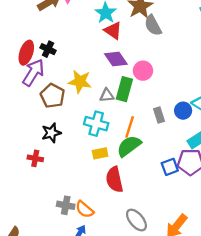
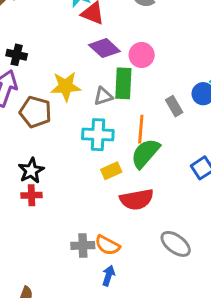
black star: (51, 133) -> (31, 171), moved
red semicircle: (114, 180) -> (137, 199), turned -75

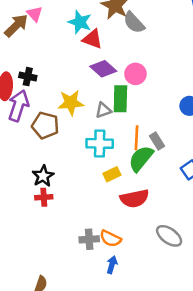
gray rectangle: (174, 106) -> (157, 141), moved

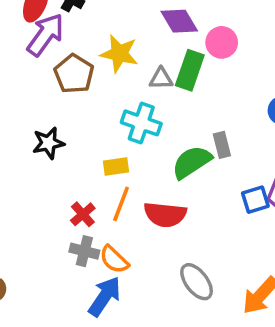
orange line: (136, 138) -> (121, 204), moved
yellow rectangle: (112, 174) -> (116, 167), moved
red cross: (44, 197) -> (83, 214), moved, turned 35
blue arrow: (112, 265) -> (105, 296), size x1.6

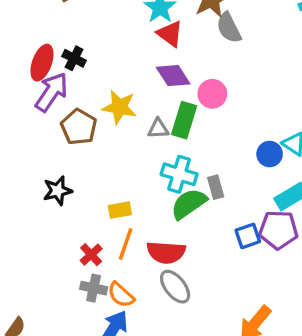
cyan cross: (141, 123) -> (179, 174), moved
gray ellipse: (197, 282) -> (175, 287), moved

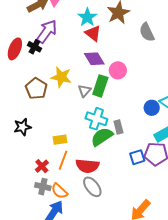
gray semicircle: (229, 28) -> (147, 32), moved
purple arrow: (52, 92) -> (47, 31), moved
gray triangle: (158, 129) -> (84, 91), turned -48

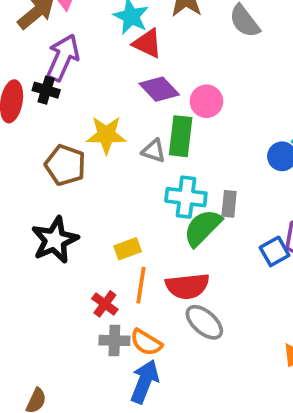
gray triangle: (84, 91) -> (154, 151), turned -40
black star: (22, 127) -> (55, 240), size x1.4
gray rectangle: (118, 127) -> (229, 204), turned 32

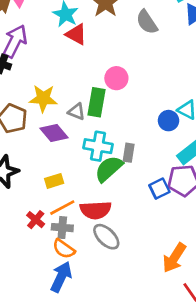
purple diamond: (159, 89) -> (54, 133), moved
orange line: (141, 285) -> (62, 208), turned 50
gray cross: (114, 340) -> (62, 228), moved

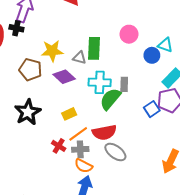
pink circle: (116, 78) -> (129, 34), moved

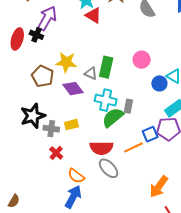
orange line: (78, 134) -> (134, 147), moved
gray cross: (80, 149) -> (51, 129), moved

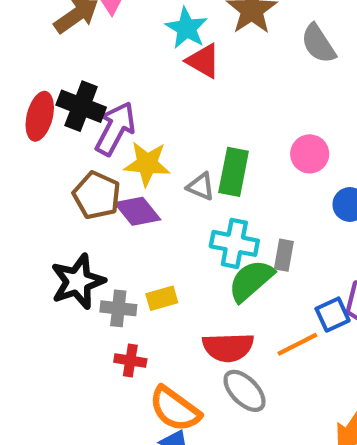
purple arrow: (47, 18) -> (115, 129), moved
black cross: (36, 35) -> (81, 106), size x1.5
purple diamond: (73, 89) -> (138, 211), moved
red cross: (56, 153) -> (130, 361), turned -32
orange semicircle: (76, 176) -> (175, 409), size x1.4

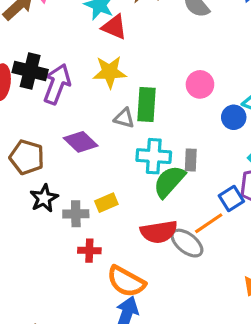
yellow star: (147, 164) -> (110, 72), moved
brown pentagon: (97, 195) -> (27, 157), moved
black star: (78, 282) -> (44, 198), size x0.7
gray ellipse: (245, 391) -> (187, 243), moved

